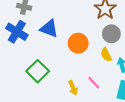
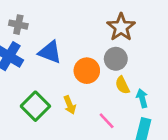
gray circle: (111, 34) -> (116, 59), moved
yellow arrow: (73, 88) -> (70, 105), moved

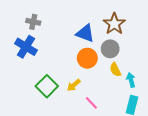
blue triangle: (50, 52) -> (85, 33), moved
yellow arrow: (70, 105) -> (74, 85), turned 72
pink line: (107, 121) -> (91, 103), moved

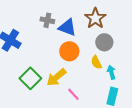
gray cross: (33, 22) -> (47, 20), moved
gray circle: (110, 49) -> (104, 42), moved
yellow arrow: (74, 85) -> (56, 77), size x1.5

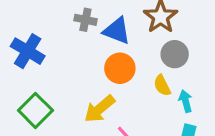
green square: (30, 78) -> (35, 110), moved

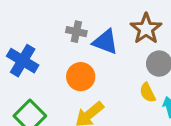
orange circle: (120, 68) -> (81, 77), moved

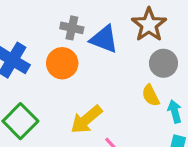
orange circle: (81, 77) -> (62, 63), moved

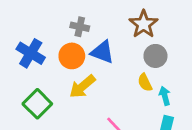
blue triangle: (104, 39) -> (102, 52), moved
yellow arrow: (86, 119) -> (82, 87), moved

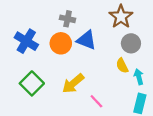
yellow arrow: (82, 87) -> (73, 83), moved

